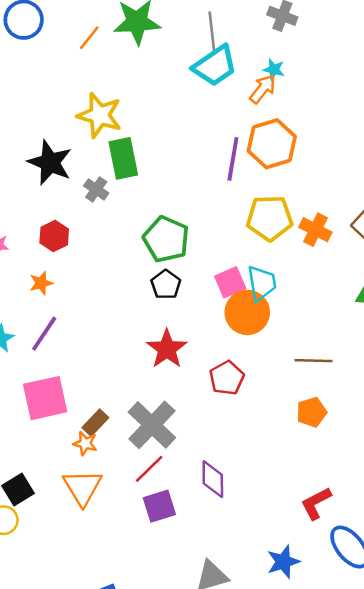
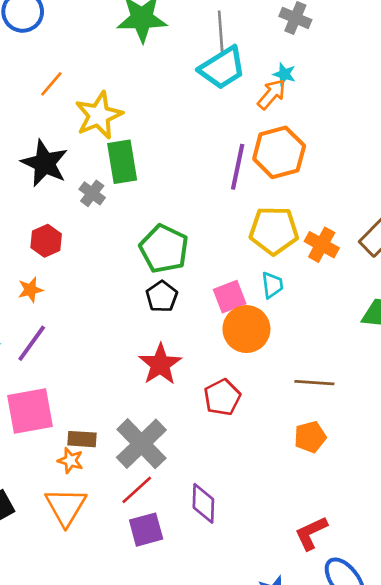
orange line: (89, 38) -> (51, 84), moved
yellow star: (100, 115) -> (99, 115), turned 30
cyan trapezoid: (262, 283) -> (272, 285), moved, size x0.7
brown rectangle: (95, 423) -> (82, 439), turned 48

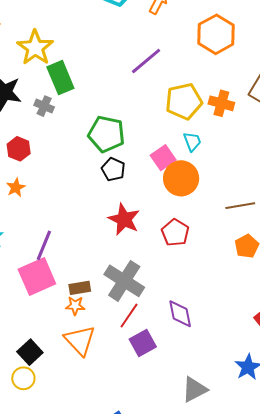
orange hexagon: (279, 152) -> (216, 34), moved
purple line: (238, 167) -> (146, 61), turned 52
purple line: (32, 343) -> (44, 245), moved

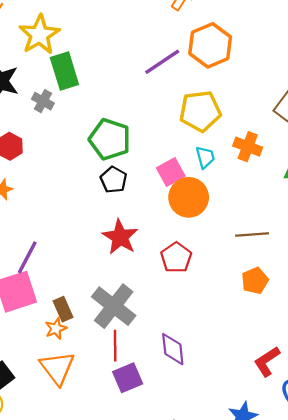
orange hexagon: (216, 34) -> (210, 45), moved
orange cross: (221, 103) -> (248, 147), moved
brown rectangle: (80, 288) -> (63, 309), turned 70
orange star: (75, 306) -> (56, 329), turned -30
red line: (129, 316) -> (115, 346), turned -40

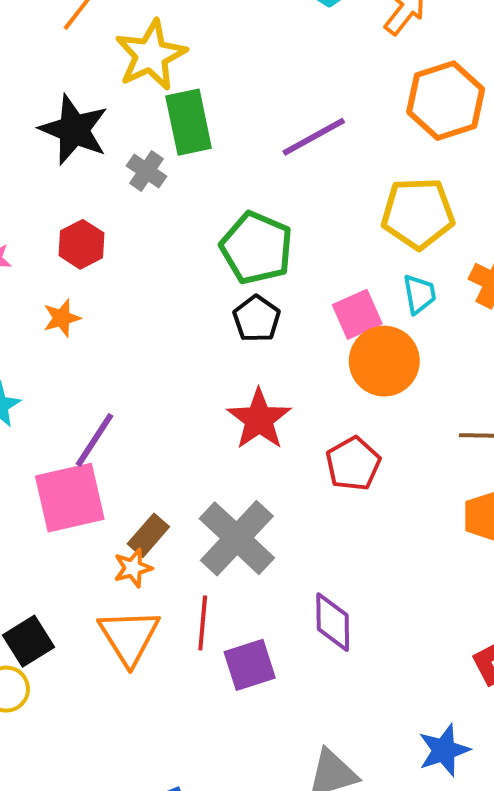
purple line: (162, 62) -> (314, 137), moved
brown rectangle: (63, 309) -> (148, 535), turned 60
red line: (115, 346) -> (203, 623), moved

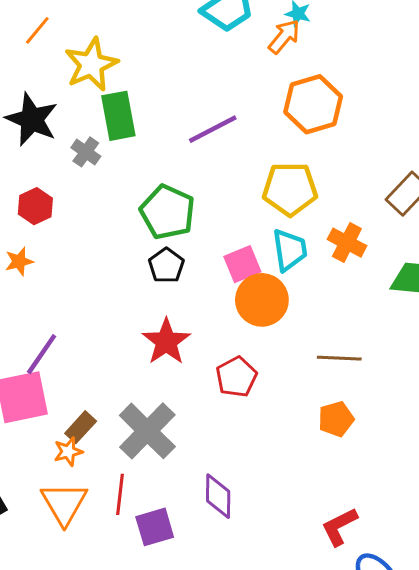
cyan trapezoid: (419, 294) -> (290, 250), size x1.4

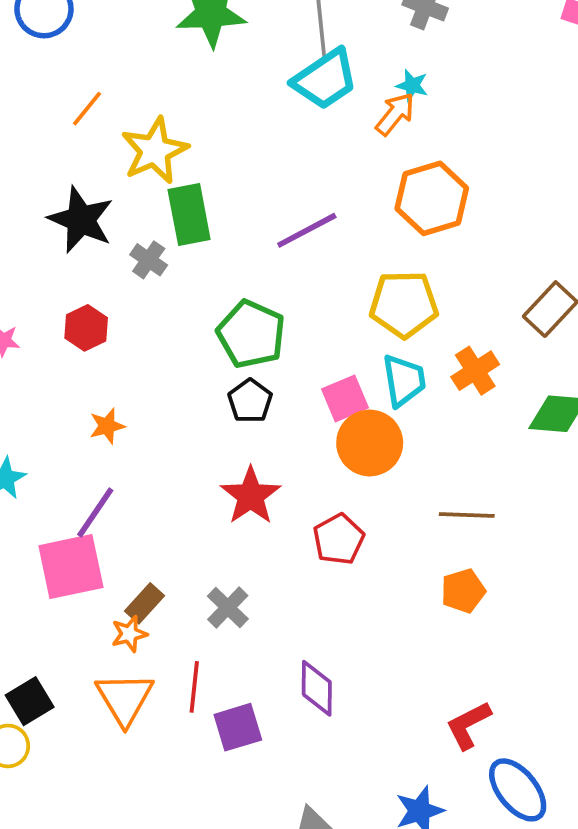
orange cross: (347, 243) -> (475, 371), turned 30
orange star: (19, 261) -> (107, 426), moved
gray cross: (147, 431) -> (228, 607), size x0.6

